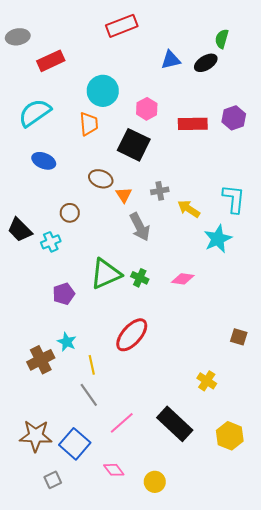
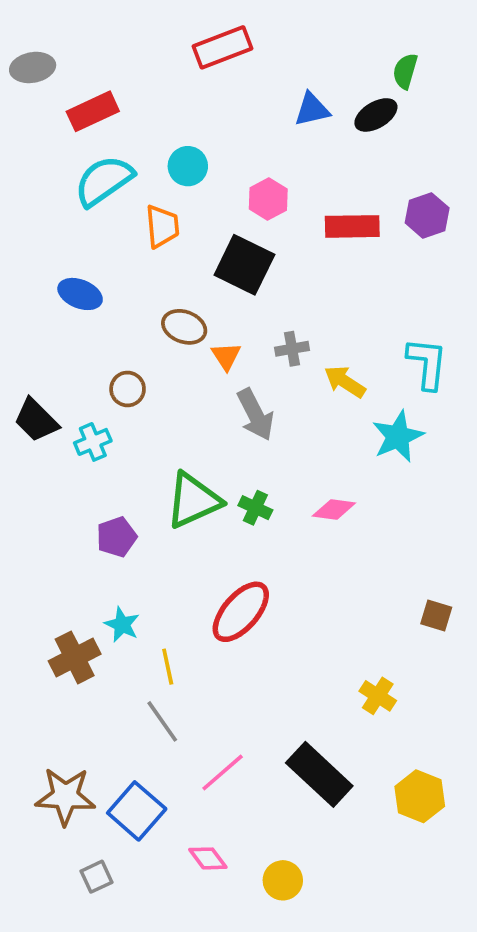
cyan circle: (103, 91) -> (188, 166), size x0.7
cyan semicircle: (35, 113) -> (104, 181), moved

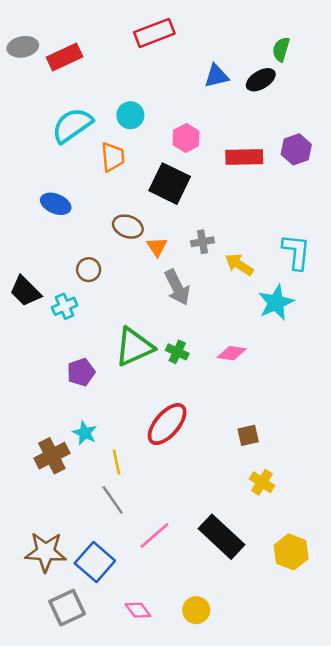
red rectangle: (93, 111) -> (65, 57), moved
brown square: (436, 615) -> (248, 435), moved, turned -30
pink diamond: (208, 858) -> (138, 610), moved
gray square: (96, 877) -> (67, 608), size x1.6

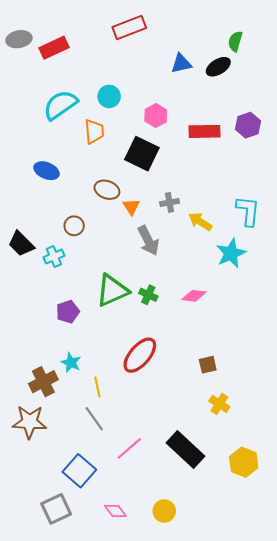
brown star: (46, 552) -> (30, 422), moved

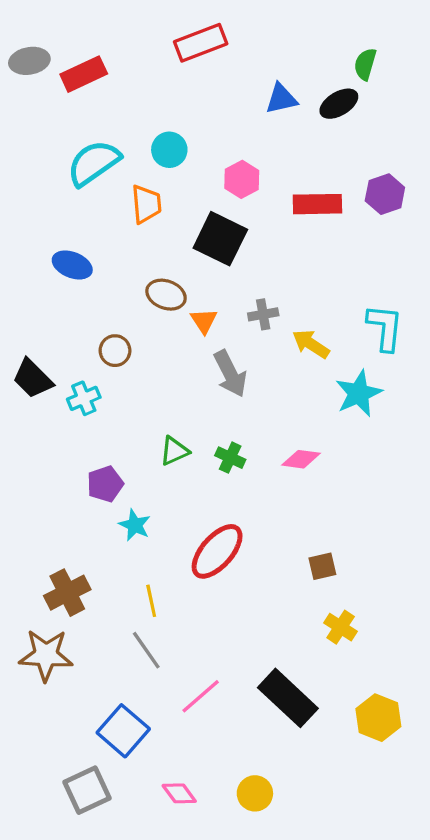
green triangle: (112, 290) -> (174, 451), size x0.6
cyan star: (71, 363) -> (135, 525), moved

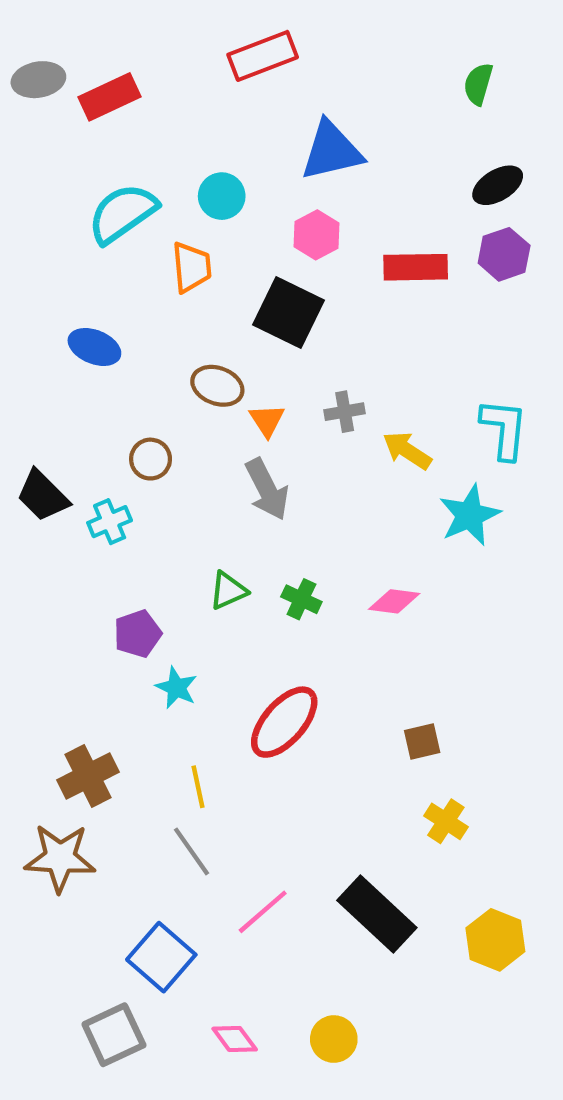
blue triangle: (281, 99) -> (332, 151), moved, size x1.5
black ellipse: (339, 104) -> (498, 185), moved
gray arrow: (230, 374) -> (267, 489), moved

